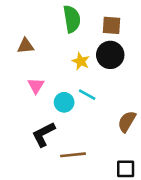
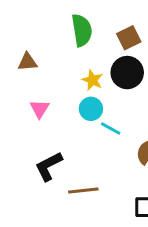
brown square: (111, 25) -> (129, 38), turned -30
cyan line: (87, 95) -> (111, 128), moved
cyan circle: (64, 102) -> (91, 109), moved

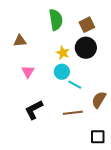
brown line: (83, 190) -> (73, 113), moved

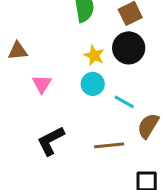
brown triangle: (20, 41) -> (18, 51), moved
cyan line: (75, 85) -> (124, 102), moved

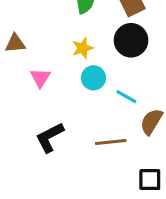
yellow star: (94, 55) -> (83, 48), moved, turned 30

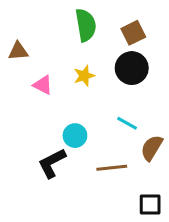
brown triangle: (15, 43) -> (18, 51), moved
pink triangle: (40, 78) -> (43, 85), moved, turned -35
cyan circle: (93, 78) -> (75, 136), moved

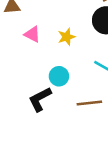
yellow star: (84, 76) -> (67, 37), moved

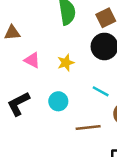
black L-shape: (40, 99) -> (18, 104), moved

